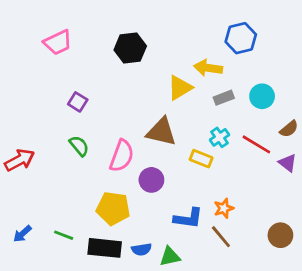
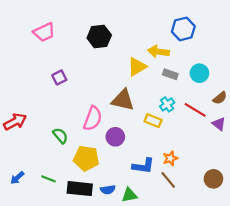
gray rectangle: (224, 98) -> (170, 74), turned 40
purple square: (78, 102) -> (59, 77), turned 32
green semicircle: (79, 146) -> (60, 136), moved

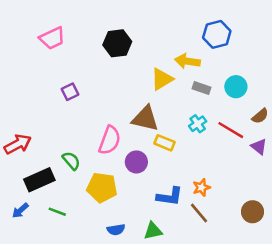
yellow rectangle: (153, 121) -> (164, 143), moved
black rectangle: (80, 189) -> (39, 180), moved, turned -30
blue semicircle: (108, 190) -> (116, 230), moved

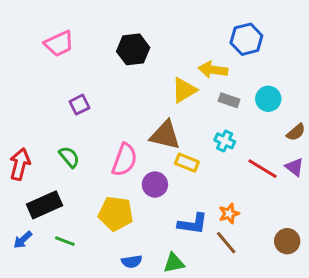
cyan cross: (198, 124) -> (225, 141), turned -30
red line: (231, 130) -> (262, 169), moved
red arrow: (18, 144) -> (20, 164), turned -48
green semicircle: (71, 161) -> (69, 157), moved

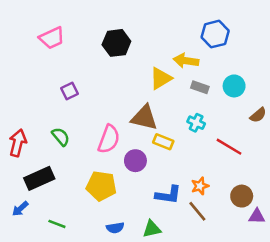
purple triangle: (294, 167) -> (257, 216), moved, turned -36
green line: (65, 241) -> (57, 224), moved
brown circle: (287, 241) -> (242, 196), moved

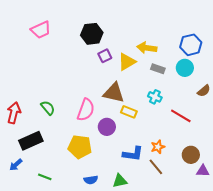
blue hexagon: (215, 34) -> (191, 45), moved
purple square: (70, 91) -> (105, 56), moved

